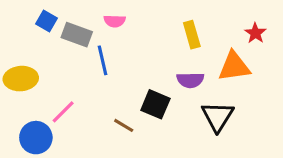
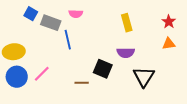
orange triangle: (234, 66) -> (169, 44), moved, size x0.6
brown line: (124, 125) -> (82, 83), turned -32
blue circle: (36, 138) -> (17, 77), moved

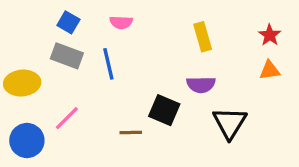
blue square: (31, 14) -> (68, 22), moved
gray rectangle: (51, 23) -> (67, 56), moved
blue circle: (17, 77) -> (27, 141), moved

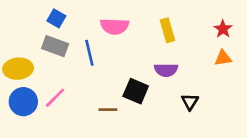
pink semicircle: (121, 22) -> (115, 26), moved, size x1.5
black triangle: (230, 123) -> (190, 102), size x0.6
blue circle: (27, 141) -> (23, 102), moved

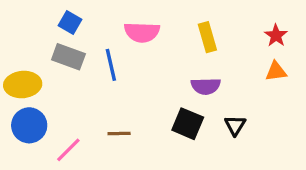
black square: (136, 91) -> (188, 124), moved
pink line: (55, 98) -> (68, 150), moved
brown line: (108, 110) -> (119, 134), moved

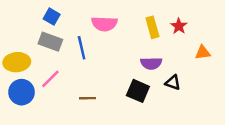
red star: (276, 35) -> (179, 26), moved
black triangle: (235, 125) -> (173, 83), moved, turned -42
pink line: (68, 150) -> (50, 79), moved

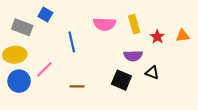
pink semicircle: (104, 24) -> (105, 24), moved
red star: (179, 26) -> (157, 37), moved
gray rectangle: (50, 42) -> (22, 27), moved
orange triangle: (203, 53) -> (183, 36), moved

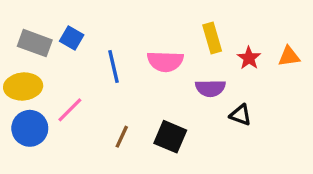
blue square: (45, 15) -> (72, 38), moved
pink semicircle: (105, 24) -> (165, 61), moved
black square: (121, 80) -> (170, 137), moved
brown line: (77, 86) -> (122, 137), turned -64

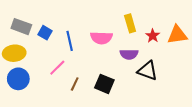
blue square: (72, 38) -> (45, 33), moved
orange triangle: (289, 56) -> (177, 35), size x1.5
pink line: (70, 110) -> (57, 68), moved
black triangle: (241, 115) -> (148, 71), size x1.5

